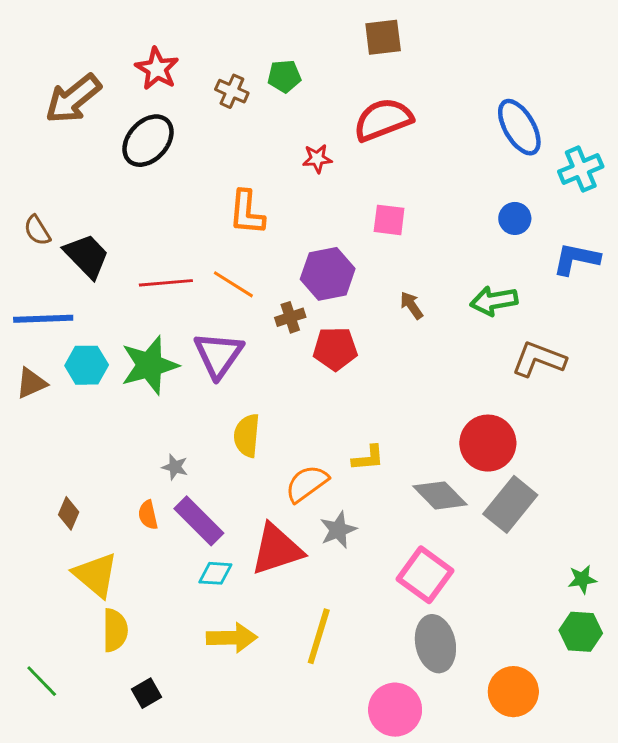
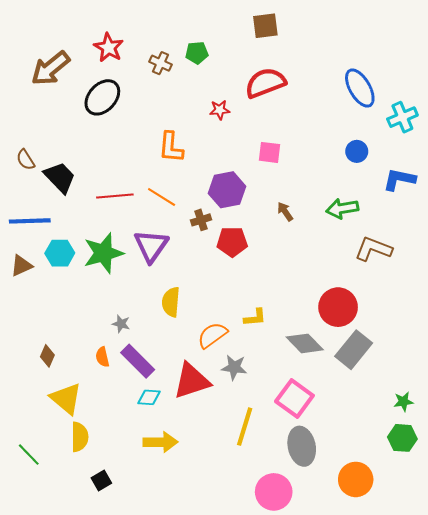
gray star: (338, 530) -> (234, 367), turned 30
yellow line: (319, 636) -> (245, 427), moved
green line: (42, 681) -> (29, 455), moved

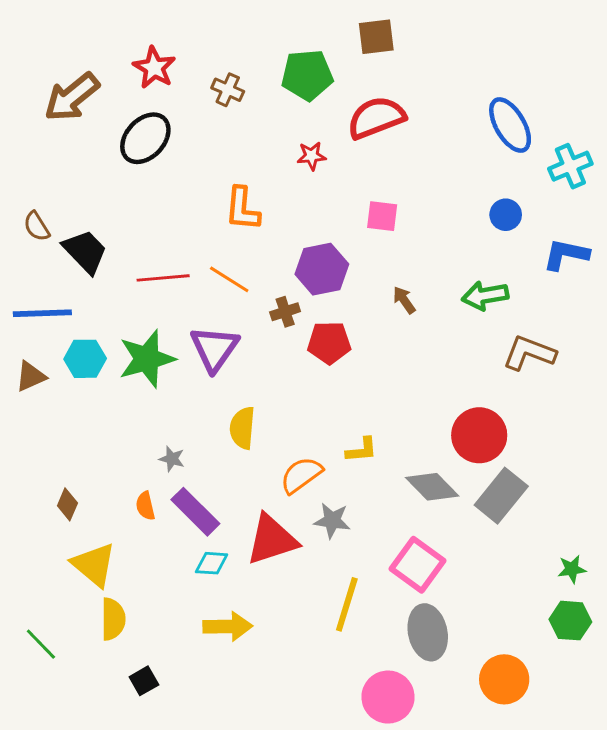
green pentagon: (197, 53) -> (307, 75), moved, size x1.6

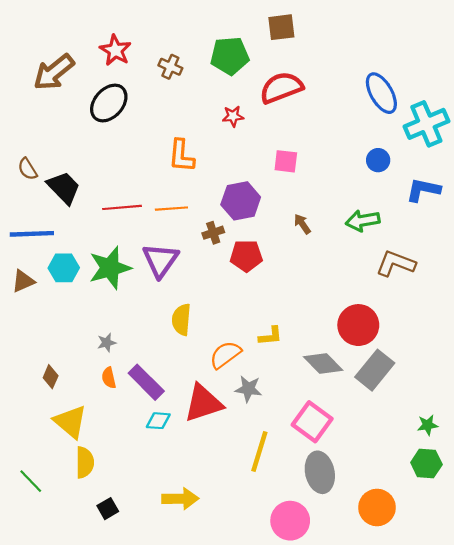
cyan cross: (570, 166) -> (426, 124), size x1.4
orange line: (229, 279) -> (171, 209), turned -36
gray star: (172, 459) -> (107, 343), moved, turned -30
yellow arrow: (228, 626) -> (180, 499), moved

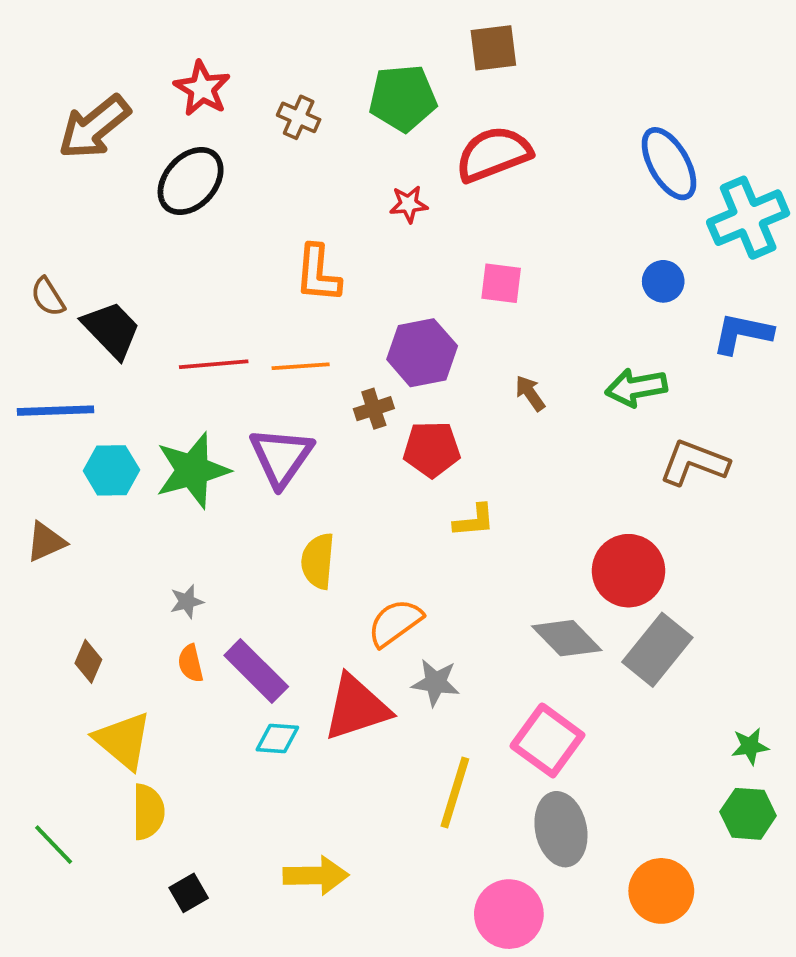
brown triangle: (23, 281) -> (46, 542), moved
yellow L-shape: (270, 336) -> (474, 521), moved

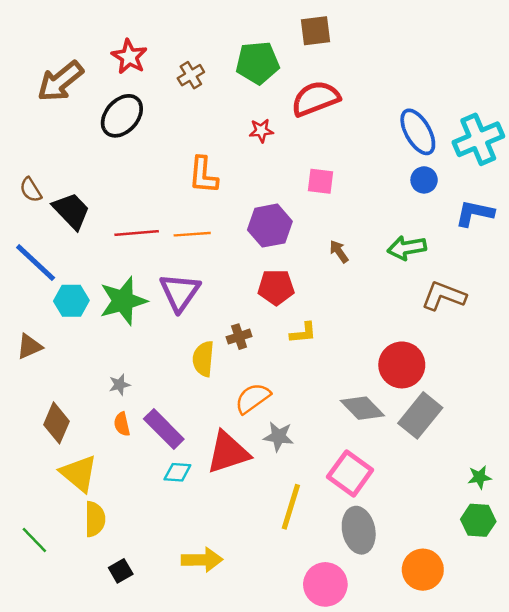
brown cross: (299, 117) -> (191, 75), turned 35
blue ellipse: (669, 164) -> (418, 132), moved
brown cross: (374, 409) -> (239, 337), moved
blue line: (56, 411) -> (36, 263), turned 45
brown diamond: (88, 661) -> (57, 423), size x1.5

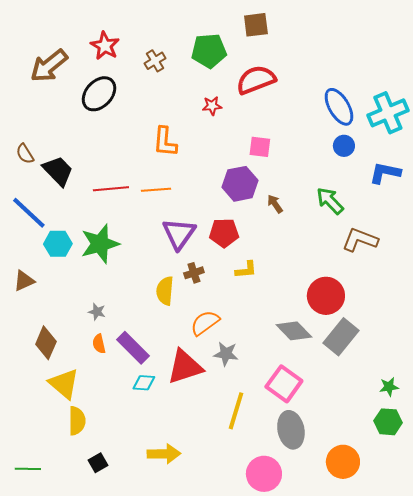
purple hexagon: (270, 226) -> (240, 184), moved
green arrow: (407, 248) -> (330, 201), turned 56
purple triangle: (180, 292) -> (179, 234), moved
gray star: (119, 385) -> (97, 312), turned 30
green line: (34, 540) -> (28, 469), moved, turned -45

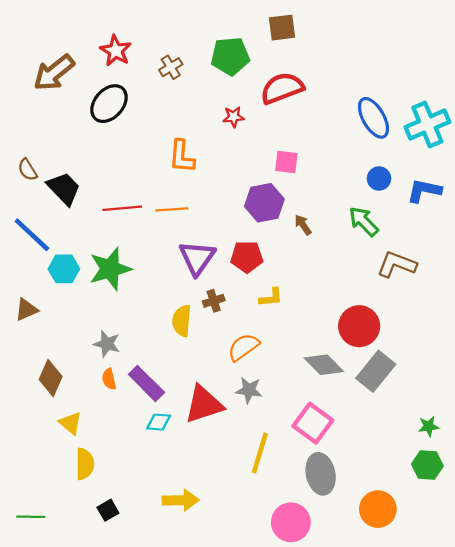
blue circle: (344, 146) -> (379, 179), moved
gray star: (97, 312) -> (107, 344), size x1.4
orange semicircle: (205, 323) -> (243, 347), moved
yellow triangle: (64, 384) -> (70, 423), size x0.7

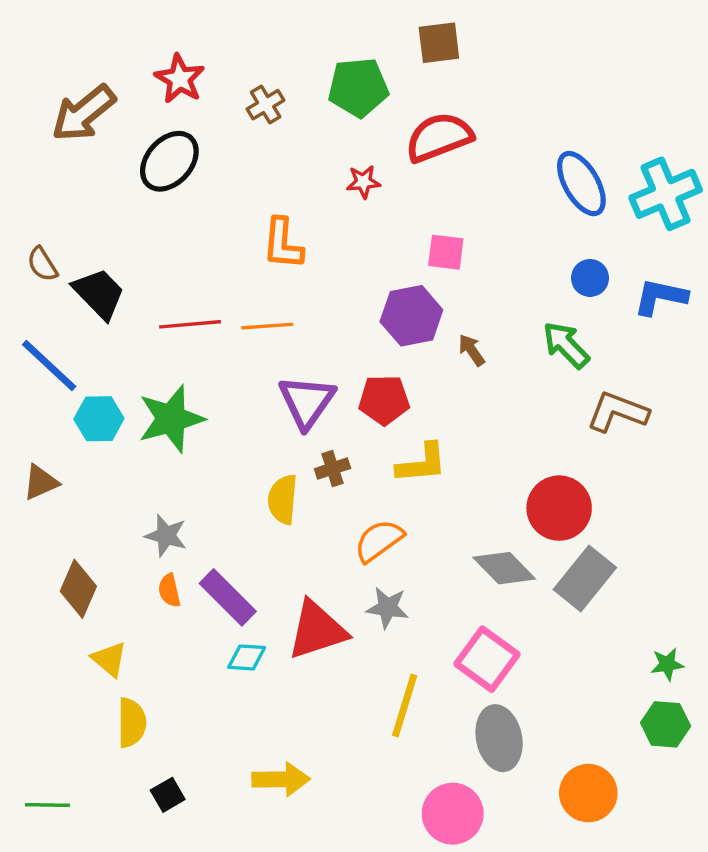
yellow L-shape: (271, 298) -> (422, 463), size x1.4

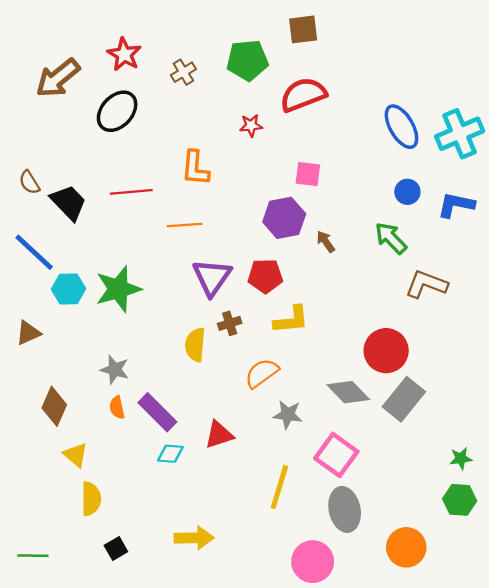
red line: (190, 324) -> (131, 192), moved
gray star: (387, 608) -> (288, 415), moved
red triangle: (317, 630) -> (219, 435), size x0.7

